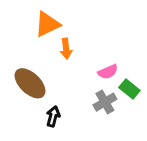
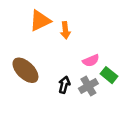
orange arrow: (66, 49) -> (65, 30), moved
black arrow: (53, 116) -> (64, 85), moved

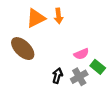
orange arrow: (65, 30) -> (59, 16), moved
brown ellipse: (25, 70) -> (23, 49), moved

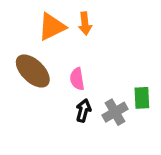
pink semicircle: (81, 54) -> (77, 79), moved, turned 104
green rectangle: (98, 67) -> (142, 98), turned 48

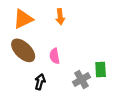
orange triangle: (52, 27) -> (23, 19), moved
black arrow: (83, 111) -> (40, 82), moved

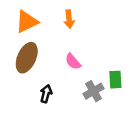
brown ellipse: (23, 50) -> (27, 58), turned 70
pink semicircle: (55, 56) -> (73, 62), moved, turned -32

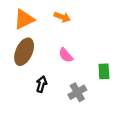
orange arrow: (69, 19) -> (62, 17), turned -63
gray cross: (94, 91) -> (77, 92), moved

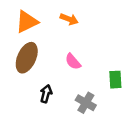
gray cross: (77, 92) -> (86, 103), turned -30

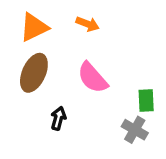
pink semicircle: (73, 62) -> (92, 78), size x1.5
gray cross: (86, 103) -> (135, 130), moved

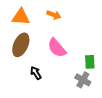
orange triangle: (34, 27) -> (21, 17), turned 30
black arrow: (58, 118) -> (36, 73), turned -48

